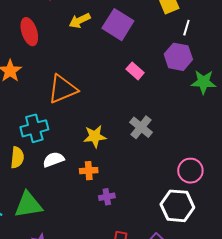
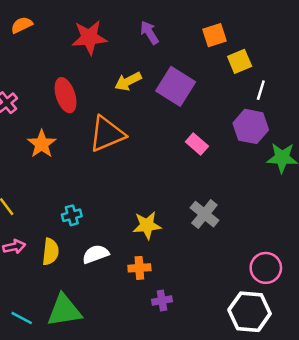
orange triangle: (63, 89) -> (107, 134), moved
cyan cross: (34, 128) -> (72, 215), size x0.6

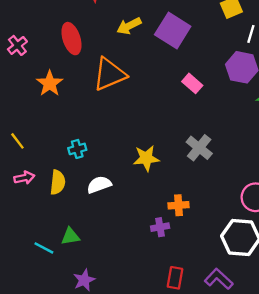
orange cross: (139, 268) -> (178, 205), moved
green triangle: (64, 310) -> (70, 236), size x0.6
cyan line: (22, 318) -> (44, 248), moved

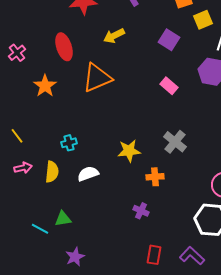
purple square: (173, 31) -> (169, 40), moved, size x0.7
orange cross: (178, 205) -> (155, 177), moved
purple cross: (160, 227) -> (141, 211), turned 35

